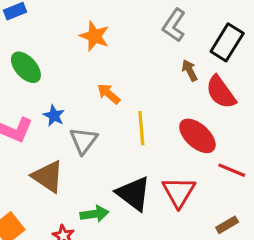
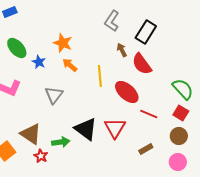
orange star: (95, 36) -> (63, 43), moved
blue star: (54, 116) -> (39, 62), moved
yellow line: (141, 128) -> (100, 76), moved
brown triangle: (48, 176) -> (31, 134), moved

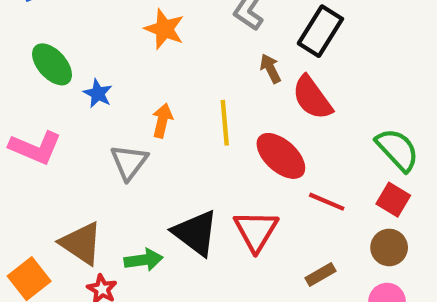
orange star: (63, 43) -> (164, 29), moved
orange arrow: (70, 65) -> (162, 121), moved, turned 63

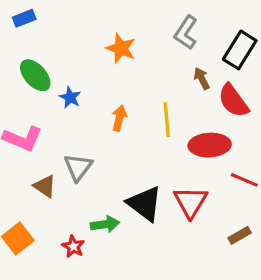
red ellipse: (281, 156) -> (210, 145), turned -45
gray triangle: (129, 162) -> (78, 167), moved
brown triangle: (81, 243) -> (45, 186), moved, size x0.7

